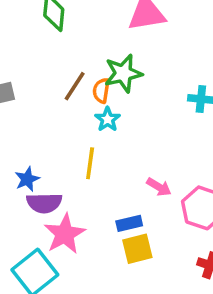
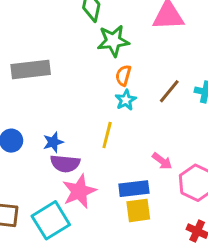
green star: (123, 73) -> (113, 41), moved
brown line: (75, 86) -> (169, 91), moved
blue rectangle: (129, 223) -> (134, 189), size x1.4

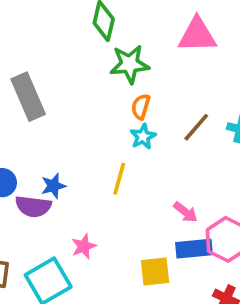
gray rectangle: (31, 69) -> (28, 97), turned 72
purple semicircle: (65, 164) -> (33, 206), moved
blue rectangle: (134, 189) -> (194, 249), moved
pink star: (79, 191) -> (84, 246), size x0.6

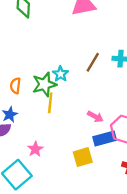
green star: (130, 64) -> (44, 84), moved
orange semicircle: (141, 107) -> (15, 86), moved

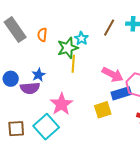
orange semicircle: (15, 86) -> (42, 35), moved
pink arrow: (95, 117) -> (113, 75), size x1.5
pink star: (35, 149) -> (61, 104), size x1.6

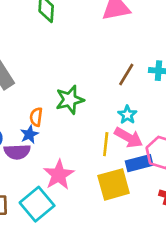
orange semicircle: (42, 35) -> (36, 117), moved
cyan star: (81, 38) -> (127, 115), moved
yellow line: (73, 64) -> (106, 144), moved
yellow square: (103, 110) -> (114, 184), size x1.4

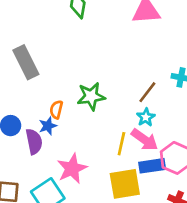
brown line: (126, 75) -> (147, 92), moved
purple semicircle: (17, 152) -> (34, 142), turned -105

